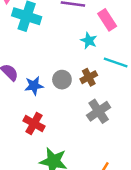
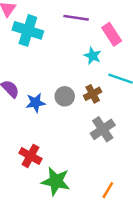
red cross: (34, 123) -> (30, 156), moved

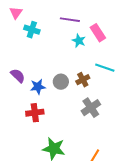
cyan cross: (28, 30) -> (32, 30), size x0.7
cyan star: (93, 56) -> (79, 41), moved
red cross: (30, 156) -> (35, 113), moved, turned -36

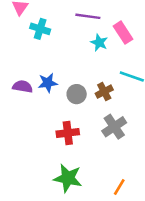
purple semicircle: (18, 76) -> (23, 87), turned -35
blue star: (38, 87) -> (48, 83), moved
red cross: (35, 113) -> (68, 133), moved

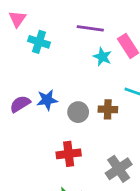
purple semicircle: (23, 87) -> (20, 104), turned -42
brown cross: (104, 92) -> (108, 109), turned 30
gray cross: (114, 127) -> (119, 169), moved

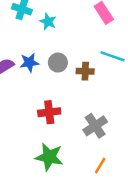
cyan star: (102, 57) -> (48, 22), moved
gray circle: (78, 112) -> (58, 63), moved

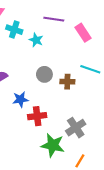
blue star: (29, 63) -> (20, 99), moved
green star: (49, 157) -> (53, 145), moved

